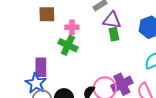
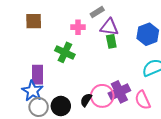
brown square: (47, 14) -> (34, 21), moved
pink cross: (72, 27) -> (78, 27), moved

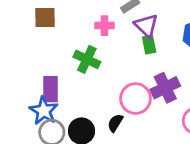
purple triangle: (109, 27) -> (146, 26), turned 36
purple cross: (119, 92) -> (165, 88), moved
pink circle: (102, 96) -> (136, 99), moved

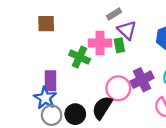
pink cross: (104, 26) -> (100, 43), moved, size x1.5
green rectangle: (149, 45) -> (119, 45), moved
black semicircle: (115, 123) -> (102, 108), size x1.6

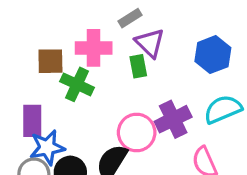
brown square: (46, 24) -> (50, 61), moved
pink cross: (100, 43) -> (94, 48), moved
blue star: (45, 98) -> (47, 147), moved, turned 30

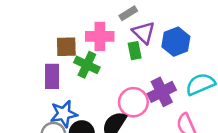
blue hexagon: (213, 55) -> (176, 42), moved
purple rectangle: (32, 121) -> (52, 76), moved

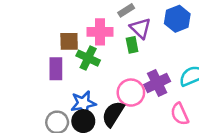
blue hexagon: (176, 42) -> (177, 19), moved
blue star: (64, 114) -> (83, 103), moved

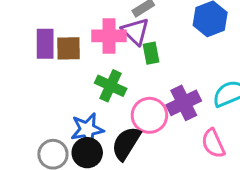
purple triangle: (140, 28) -> (135, 31), moved
green cross: (88, 58) -> (111, 86), moved
purple rectangle: (56, 69) -> (45, 44), moved

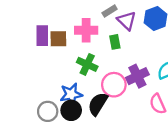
purple triangle: (135, 31) -> (127, 21), moved

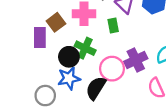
purple rectangle: (42, 36) -> (40, 37), moved
brown square: (58, 39) -> (56, 22), turned -36
black circle: (71, 110) -> (69, 57), moved

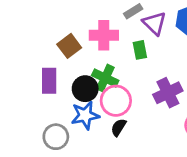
purple rectangle: (40, 37) -> (49, 81), moved
pink circle: (112, 69) -> (116, 101), moved
black semicircle: (96, 88) -> (119, 127), size x0.6

